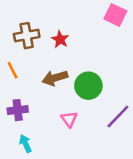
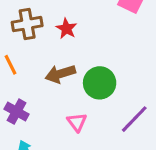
purple cross: (18, 110) -> (17, 112), turned 36

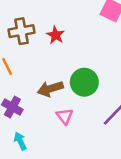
brown arrow: (60, 74) -> (50, 89), moved

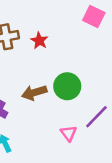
pink triangle: (65, 116) -> (68, 133), moved

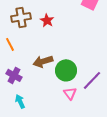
green circle: (67, 86) -> (66, 70), moved

